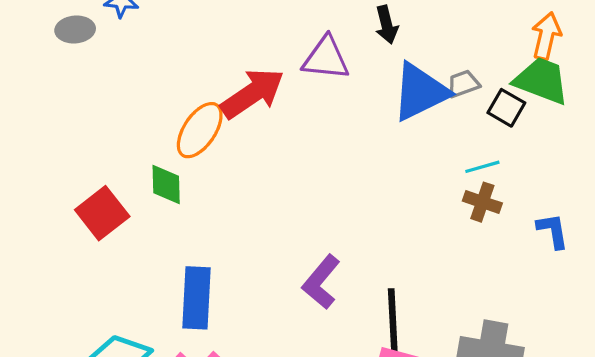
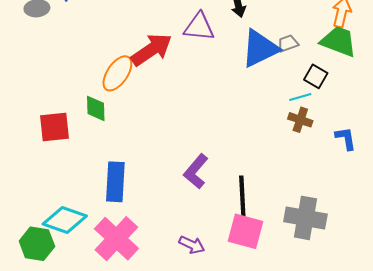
black square: (506, 108) -> (316, 76), moved
red square: (102, 213) -> (54, 127), turned 32

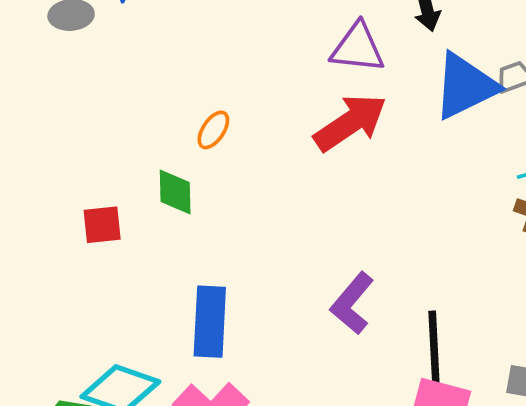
red arrow: (152, 50) -> (350, 123), moved
orange ellipse: (117, 73) -> (213, 130), size x0.6
red square: (54, 127) -> (102, 225), size x0.7

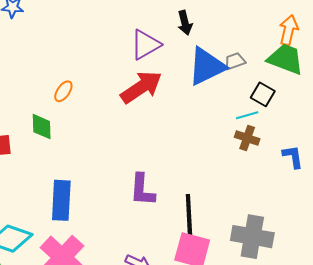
purple triangle: (358, 48) -> (145, 45), turned -36
purple L-shape: (352, 303) -> (142, 190), turned -36

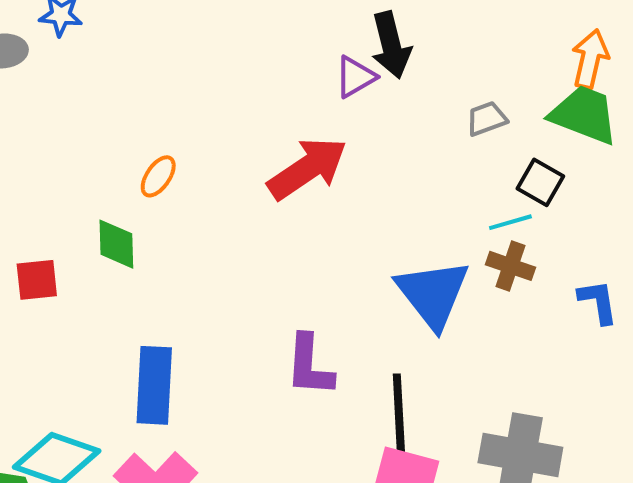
black arrow: (185, 23) -> (391, 45), size x1.4
purple triangle: (145, 45) -> (355, 77), moved, size x0.7
blue triangle: (207, 66) -> (433, 294), moved, turned -42

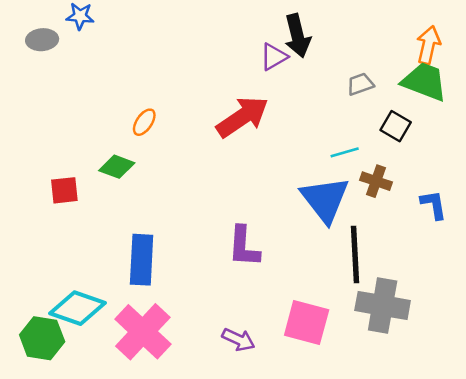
cyan line: (510, 222) -> (345, 152), moved
green diamond: (116, 244) -> (117, 167), turned -68
black line: (399, 417) -> (355, 254), moved

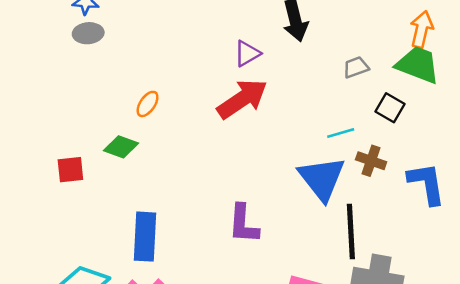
gray ellipse: (42, 40) -> (88, 33), moved
purple triangle: (274, 57) -> (247, 53), moved
blue L-shape: (434, 205) -> (427, 183), size x1.5

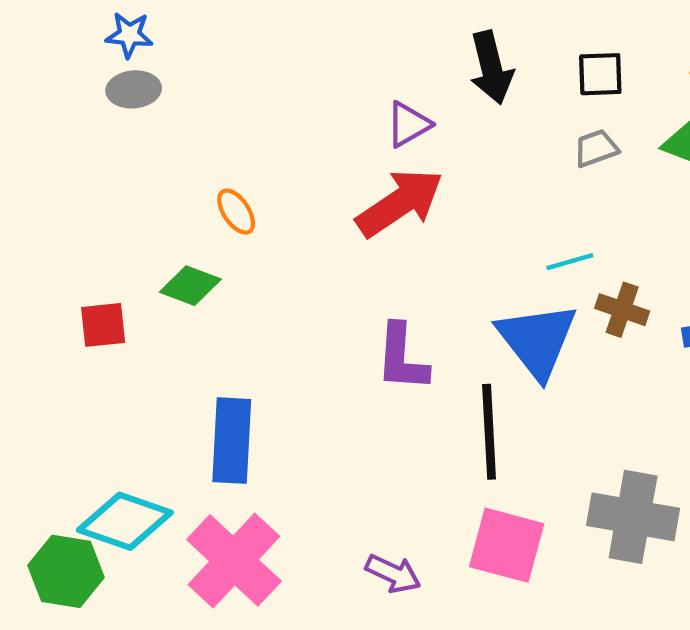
orange ellipse: (148, 104) -> (236, 212), turned -68
black square: (390, 108) -> (600, 74), moved, turned -32
purple L-shape: (243, 224) -> (402, 358), moved
black line: (351, 231) -> (489, 432), moved

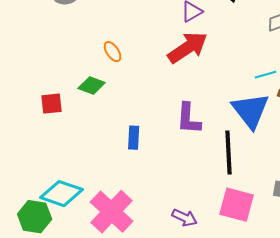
blue rectangle: (232, 441) -> (134, 138), moved, size x0.6

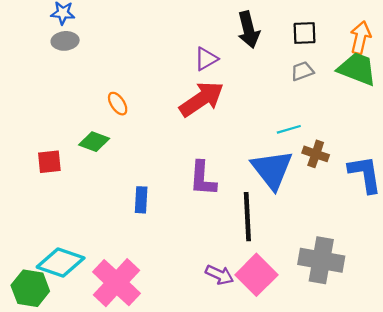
pink square: (237, 205) -> (256, 275), turned 30
purple arrow: (185, 218) -> (219, 275), moved

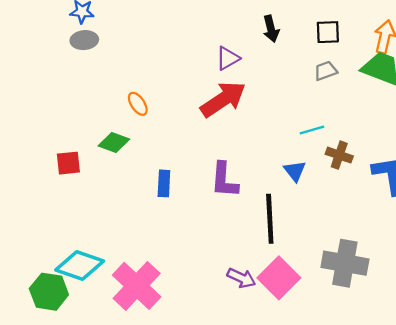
black arrow: (249, 30) -> (271, 29), size x0.7
blue triangle: (272, 170) -> (295, 171), size x0.5
blue rectangle: (141, 200) -> (164, 183), moved

